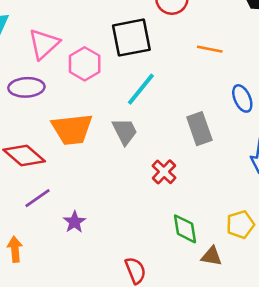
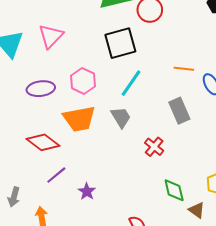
pink triangle: (44, 44) -> (51, 36), moved
orange line: (210, 49) -> (184, 69), moved
pink hexagon: (85, 64) -> (83, 81), moved
brown triangle: (212, 256) -> (197, 210), turned 30

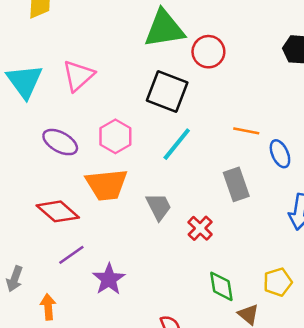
black square: (120, 43) -> (167, 92), turned 32
purple ellipse: (41, 89) -> (60, 142), turned 32
gray trapezoid: (121, 117) -> (159, 207), moved
purple star: (87, 192) -> (109, 279), size x1.4

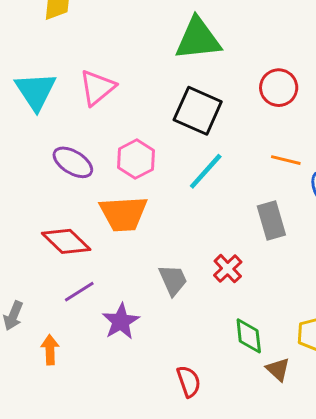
red circle: (208, 52) -> (279, 88), moved
gray trapezoid: (159, 207) -> (173, 280), moved

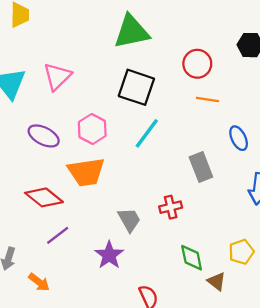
orange line: (286, 160) -> (207, 99), moved
red cross: (228, 269) -> (171, 207), turned 35
purple star: (121, 321) -> (109, 255), moved
orange arrow: (50, 350) -> (39, 282), turned 135

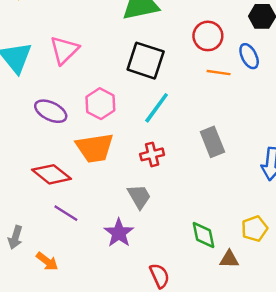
blue ellipse: (239, 138) -> (249, 56), moved
red cross: (171, 207) -> (152, 154), moved
purple line: (58, 235) -> (66, 213), turned 70
brown triangle: (217, 281) -> (229, 259), turned -36

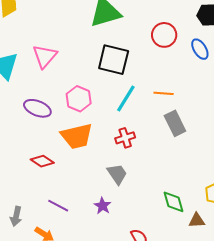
orange line: (219, 73) -> (164, 93), moved
red diamond: (51, 174) -> (42, 161), size x0.7
purple line: (66, 213) -> (58, 206), moved
purple star: (119, 233) -> (103, 206), size x0.7

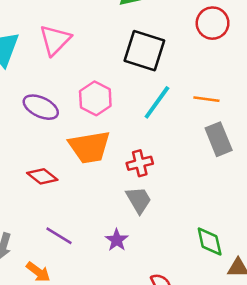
red cross: (125, 138) -> (140, 163), moved

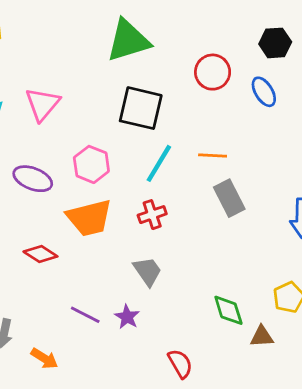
red cross: (140, 163) -> (152, 215), moved
purple line: (59, 236) -> (85, 315), moved

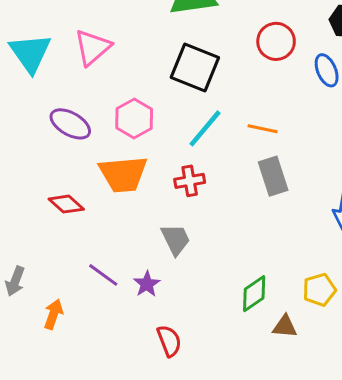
green diamond: (228, 310) -> (254, 294), turned 64
orange arrow: (44, 358) -> (53, 314), turned -112
red semicircle: (180, 364) -> (169, 341), moved

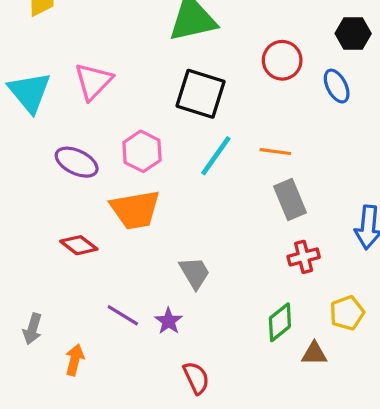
red cross: (190, 181) -> (304, 257), moved

